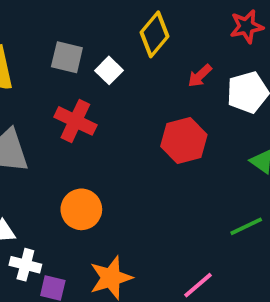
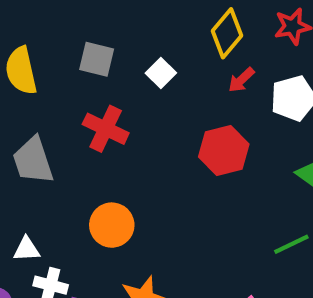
yellow diamond: (154, 34) -> (227, 33), moved
white square: (109, 70) -> (161, 73), moved

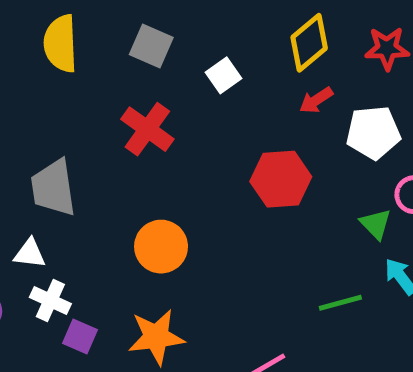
gray trapezoid: (33, 161) -> (53, 188), moved
orange circle: (112, 225) -> (161, 247), moved

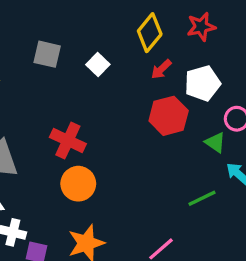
red cross: (147, 129) -> (68, 141), moved
red hexagon: (281, 179) -> (169, 116), moved

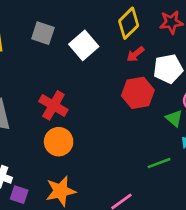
white square: (98, 64) -> (84, 45), size x1.5

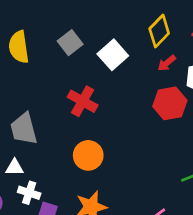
gray square: (43, 33) -> (70, 43), turned 35
red cross: (53, 105) -> (83, 101), moved

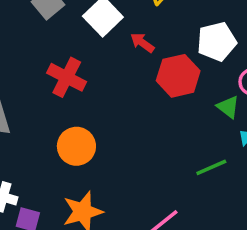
red arrow: (167, 63) -> (142, 43), moved, turned 78

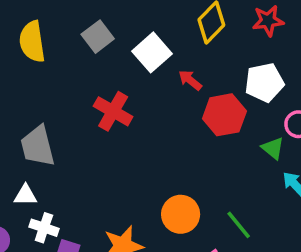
orange circle: (76, 146) -> (181, 214), moved
green line: (211, 167) -> (239, 225), moved, turned 72

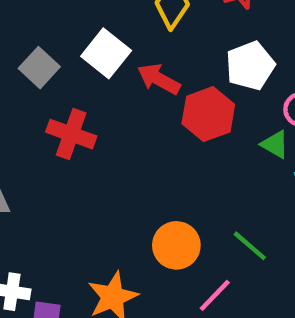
gray square: (98, 37) -> (39, 68), moved
red arrow: (190, 80) -> (159, 79), size x1.4

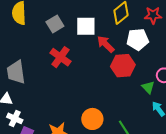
white square: (106, 53) -> (86, 26), turned 35
white pentagon: (250, 66) -> (138, 39), moved

